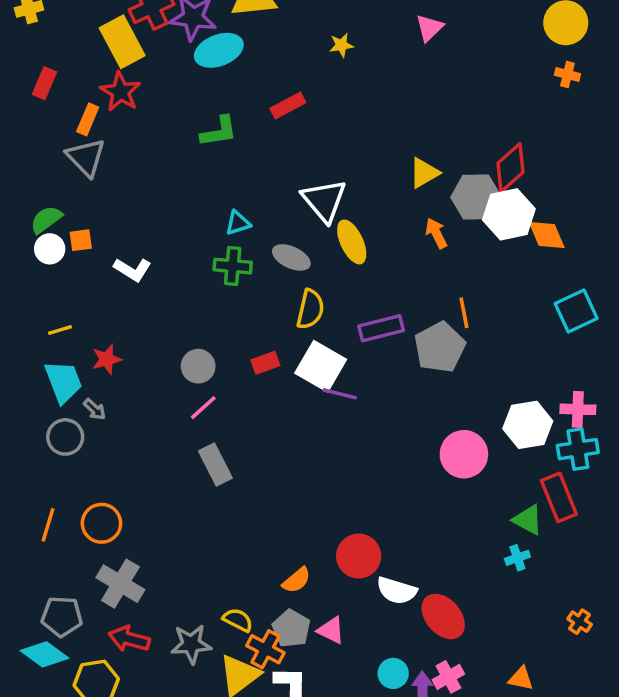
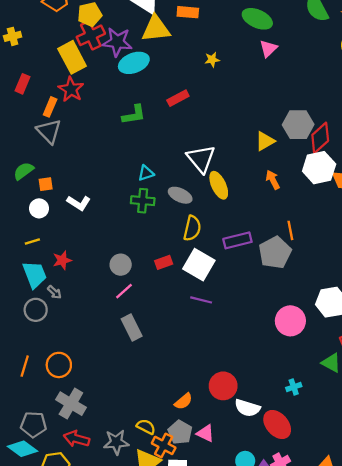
gray hexagon: (476, 197) -> (298, 125), moved
white circle: (50, 249) -> (39, 208), moved
purple line: (340, 394) -> (201, 300), moved
cyan cross: (517, 558) -> (294, 387), moved

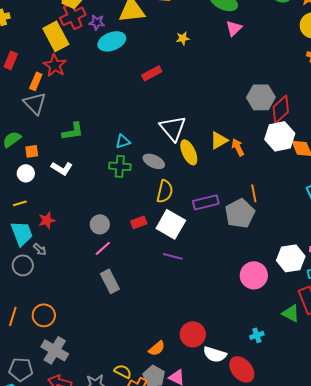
purple star: (117, 42) -> (97, 22), size x0.6
green L-shape: (134, 115) -> (73, 131), moved
yellow triangle: (265, 141) -> (219, 140), moved

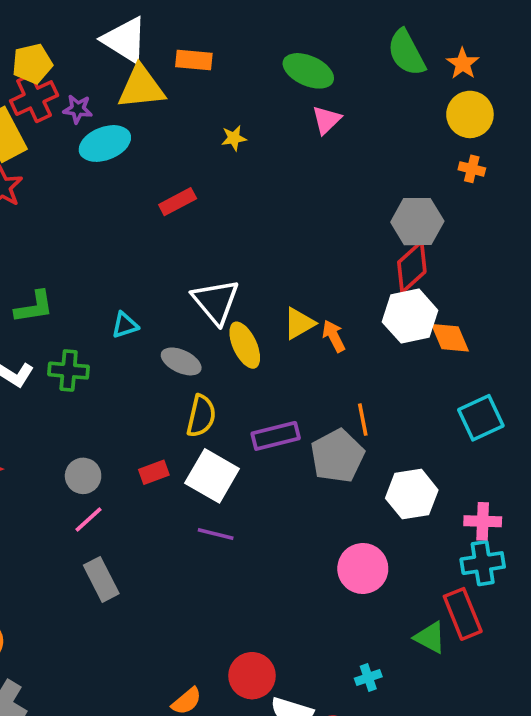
gray hexagon: (261, 97) -> (417, 222), moved
green cross: (120, 166) -> (69, 371), moved
white hexagon: (291, 258) -> (412, 494), moved

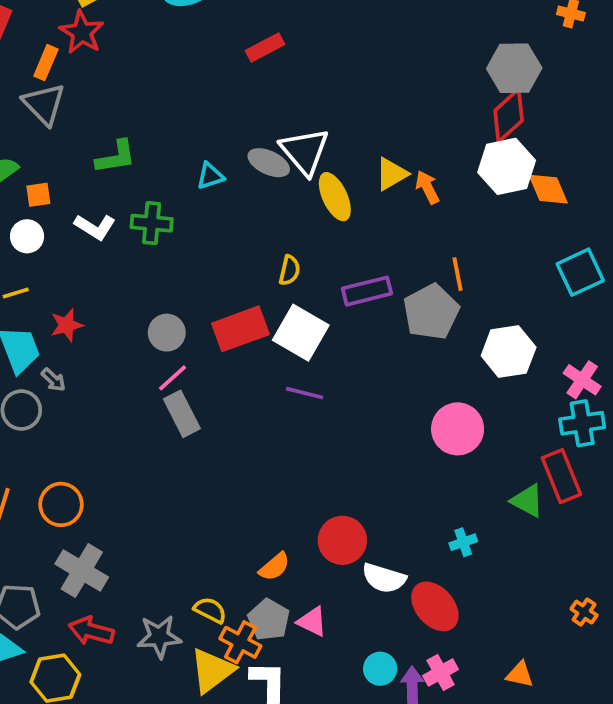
gray ellipse: (181, 361) -> (269, 163), moved
yellow semicircle: (201, 416) -> (289, 270), size x0.7
red rectangle: (154, 472) -> (240, 329), size x1.8
pink cross: (483, 521) -> (582, 380), turned 32
gray rectangle: (101, 579) -> (182, 414), moved

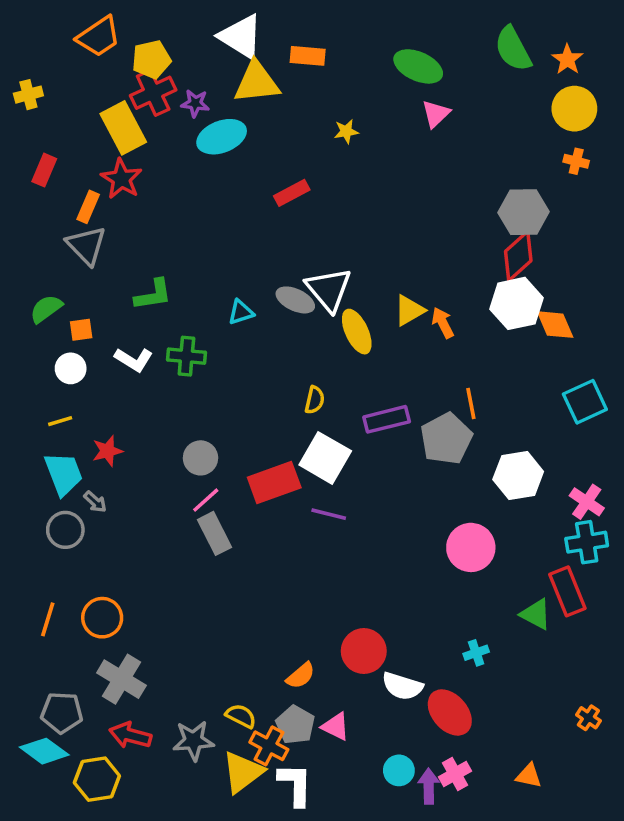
red rectangle: (240, 329) -> (274, 483), moved

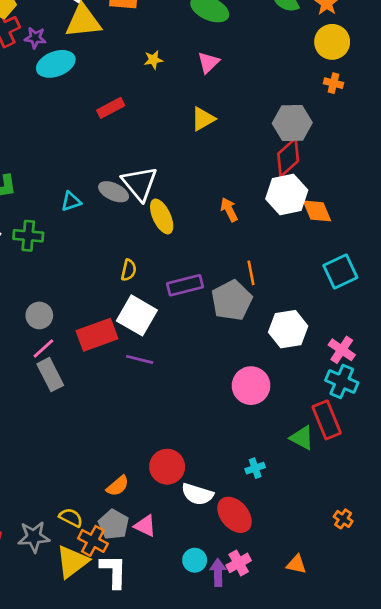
pink triangle: (436, 114) -> (208, 63), moved
yellow triangle: (409, 310) -> (203, 119), moved
cyan cross: (587, 542) -> (342, 381), turned 32

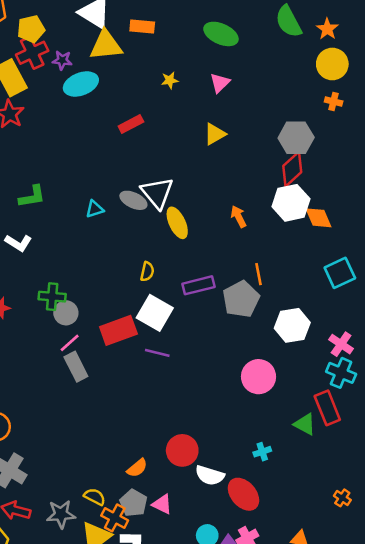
green cross: (28, 236) -> (52, 297), moved

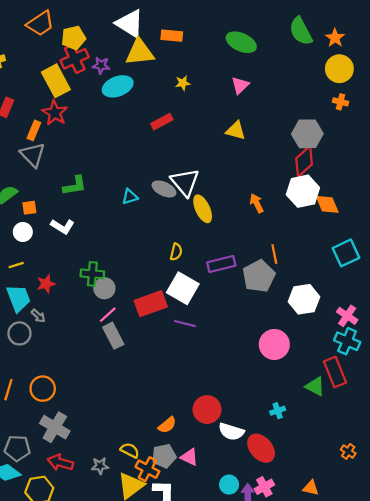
yellow star: (170, 80) -> (183, 83), moved
yellow triangle: (215, 134) -> (236, 130), turned 45
gray pentagon: (133, 503) -> (164, 456), turned 30
gray star: (61, 514) -> (100, 466), size x0.7

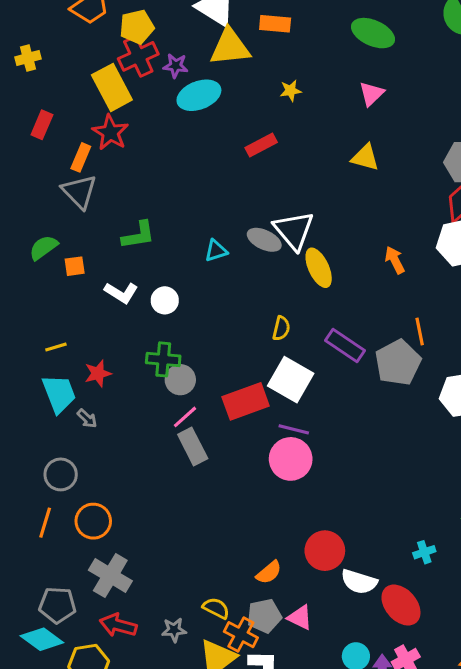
white circle: (23, 232) -> (165, 300), moved
purple rectangle: (221, 264) -> (345, 345), turned 48
gray circle: (19, 333) -> (61, 474), moved
pink circle: (274, 344) -> (291, 459), moved

